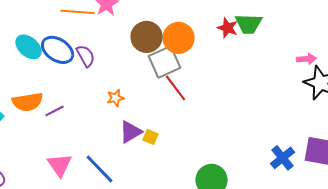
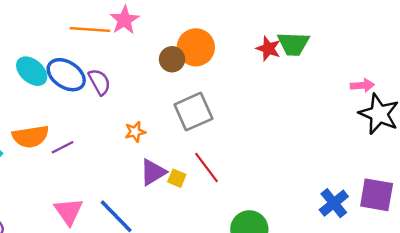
brown circle: (147, 37) -> (172, 59), size x0.7
orange circle: (179, 38) -> (196, 47), moved
gray square: (165, 62) -> (193, 112), moved
red line: (176, 88) -> (207, 167), moved

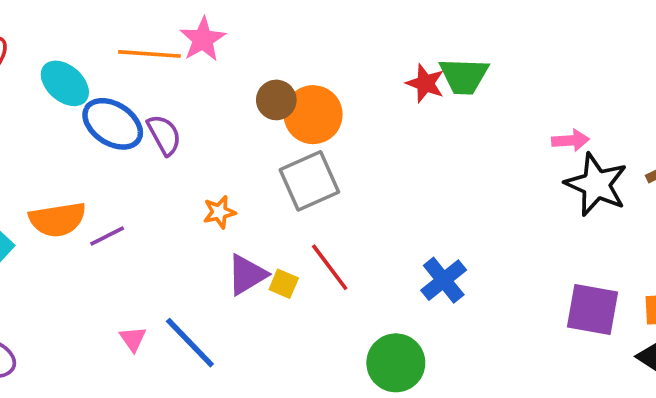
orange circle: (196, 47) -> (313, 115), moved
cyan ellipse: (32, 71) -> (65, 83), moved
blue cross: (334, 203) -> (444, 280), moved
pink triangle: (69, 211) -> (133, 339), moved, size x0.6

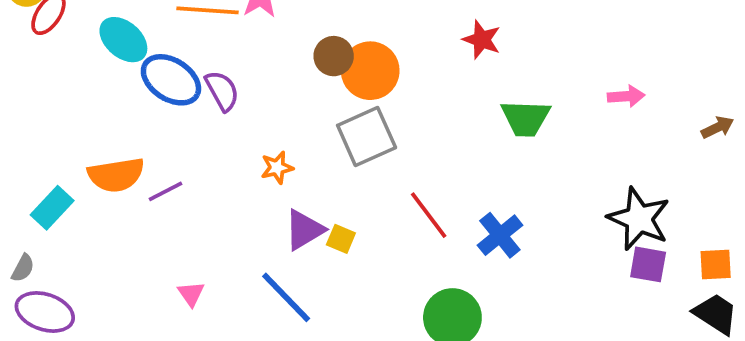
green trapezoid: (464, 76) -> (526, 118), moved
black star: (596, 185) -> (639, 219), moved
red line: (330, 267) -> (429, 215), moved
purple square: (593, 310) -> (648, 264), size x0.7
blue line: (190, 343) -> (286, 297), moved

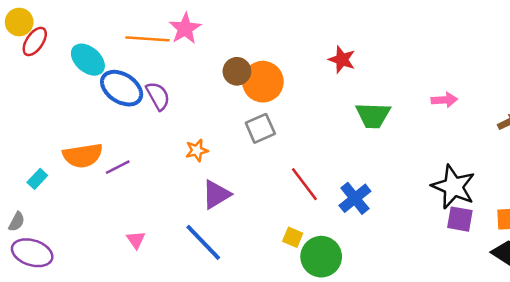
gray square: (367, 136) -> (260, 128), size x0.7
cyan rectangle: (52, 208) -> (37, 179), size x0.7
yellow square: (341, 239) -> (293, 237), moved

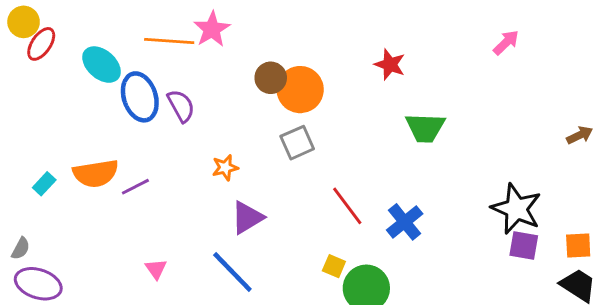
blue ellipse: (122, 88) -> (140, 97), turned 39
pink arrow: (444, 100) -> (506, 42), moved, turned -40
cyan rectangle: (37, 179) -> (44, 184), moved

